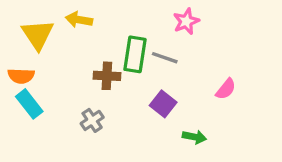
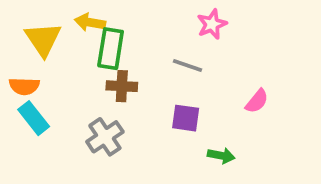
green rectangle: (135, 54) -> (111, 49), moved
purple square: (163, 104) -> (186, 118), turned -30
gray cross: (92, 120) -> (105, 137), size x1.4

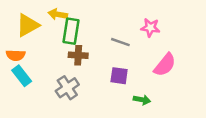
pink star: (212, 24) -> (150, 28), moved, turned 30
yellow triangle: (43, 39) -> (28, 25), turned 35
pink semicircle: (257, 101) -> (165, 65), size x1.5

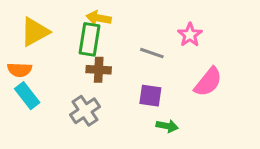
yellow arrow: (58, 14) -> (99, 18), moved
pink star: (150, 28) -> (190, 35), turned 30
green arrow: (142, 100) -> (167, 126), moved

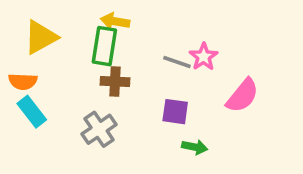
pink star: (190, 35) -> (204, 57), moved

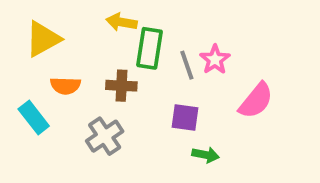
green rectangle: (104, 46) -> (149, 48), moved
gray line: (177, 62) -> (187, 65), turned 52
orange semicircle: (23, 81) -> (65, 86), moved

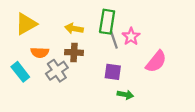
yellow arrow: (121, 22) -> (74, 28), moved
green rectangle: (149, 48) -> (107, 22), moved
gray cross: (105, 136) -> (57, 71), moved

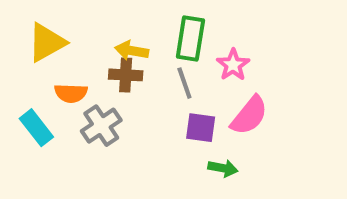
gray line: (114, 40) -> (184, 83), moved
brown cross: (74, 52) -> (126, 75), moved
pink semicircle: (156, 62) -> (249, 115), moved

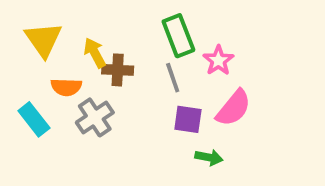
green rectangle: (190, 38) -> (178, 36), turned -30
yellow triangle: (47, 43) -> (43, 40), turned -36
yellow arrow: (132, 51) -> (95, 53), moved, turned 52

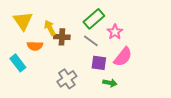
green rectangle: (178, 36) -> (94, 19), turned 70
gray line: (173, 78) -> (91, 41), turned -35
gray cross: (95, 117) -> (67, 79), moved

